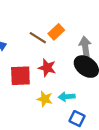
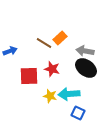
gray arrow: (85, 47) -> (85, 51), turned -72
cyan arrow: (67, 97) -> (69, 94), size x1.5

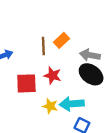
brown line: (44, 43) -> (43, 46), turned 56

